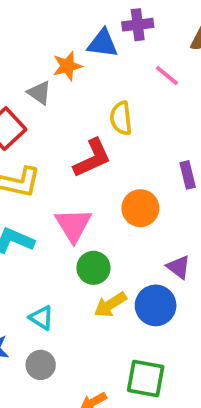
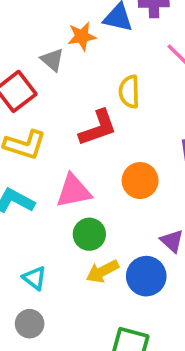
pink triangle: (73, 225) -> (74, 191), turned 45

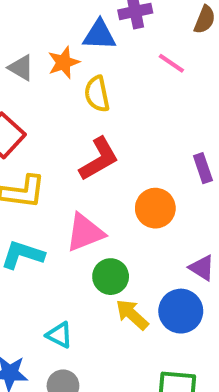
gray triangle: (52, 60) -> (21, 68), moved
yellow semicircle: (129, 92) -> (97, 94), moved
yellow arrow: (102, 271) -> (132, 315), turned 80

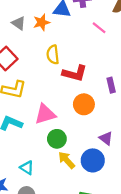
yellow semicircle: (97, 94) -> (53, 55), moved
red L-shape: (99, 159) -> (75, 73), moved, turned 40

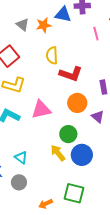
pink line: (99, 28) -> (96, 34), turned 32
purple triangle: (106, 138) -> (98, 117), moved
green circle: (57, 139) -> (68, 134), moved

